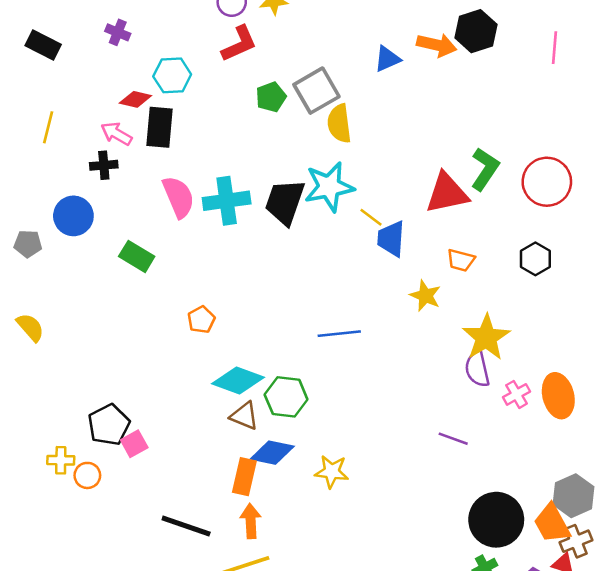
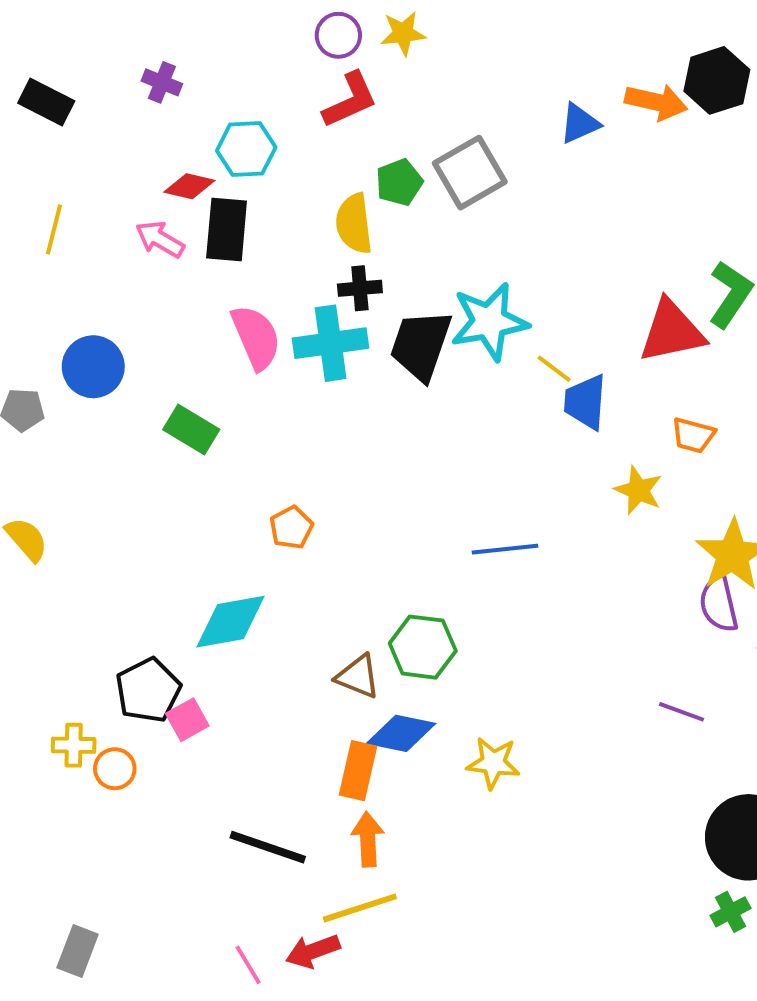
yellow semicircle: (339, 123) -> (354, 224), moved
black cross: (104, 165) -> (360, 288), moved
cyan diamond: (238, 380) -> (231, 622), moved, turned -30

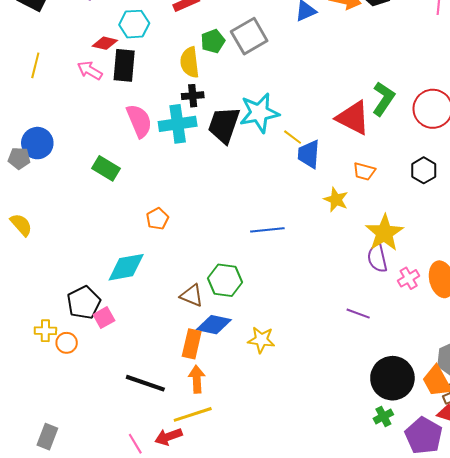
red triangle: (672, 331) -> (353, 118), turned 39
blue circle: (93, 367) -> (37, 143), moved

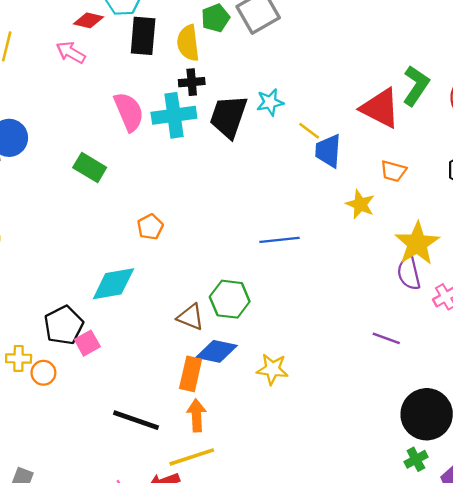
black rectangle: (124, 65) -> (143, 36), moved
cyan star: (259, 113) -> (270, 102), size x0.6

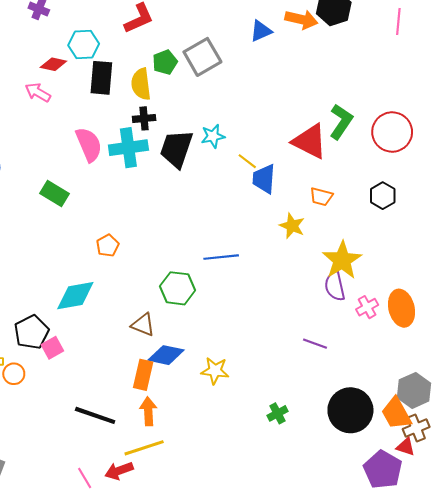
green hexagon: (230, 299) -> (177, 288), moved
green cross: (416, 459) -> (277, 413), moved

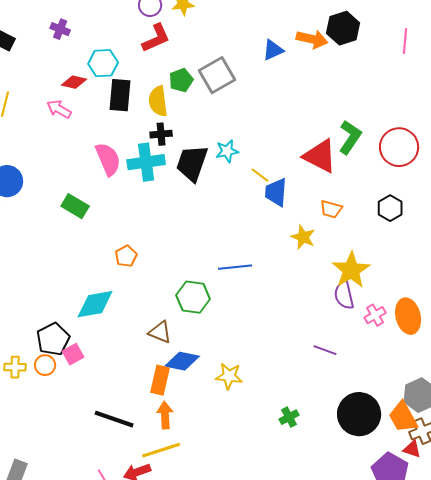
orange circle: (14, 374) -> (45, 365), moved

